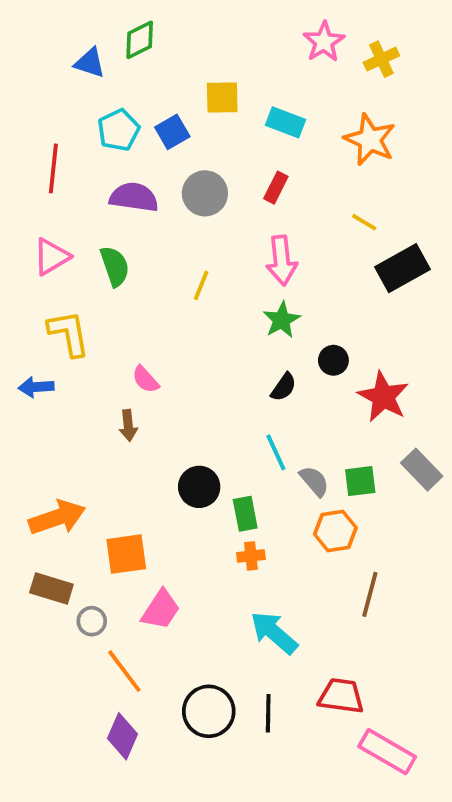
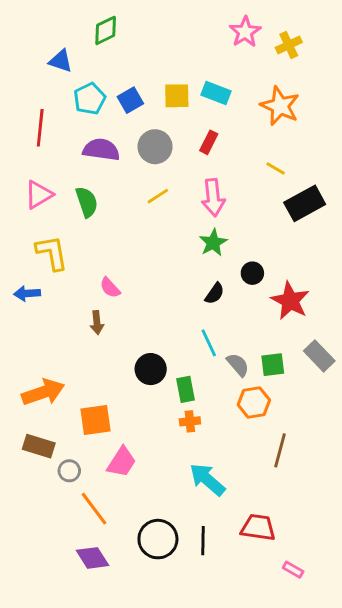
blue triangle: (90, 63) -> (61, 61), moved
yellow square: (222, 97) -> (177, 96), moved
yellow line: (201, 285) -> (158, 196), moved, turned 35
purple diamond: (122, 736) -> (93, 558), turned -56
pink rectangle: (387, 752) -> (293, 570), size x0.5

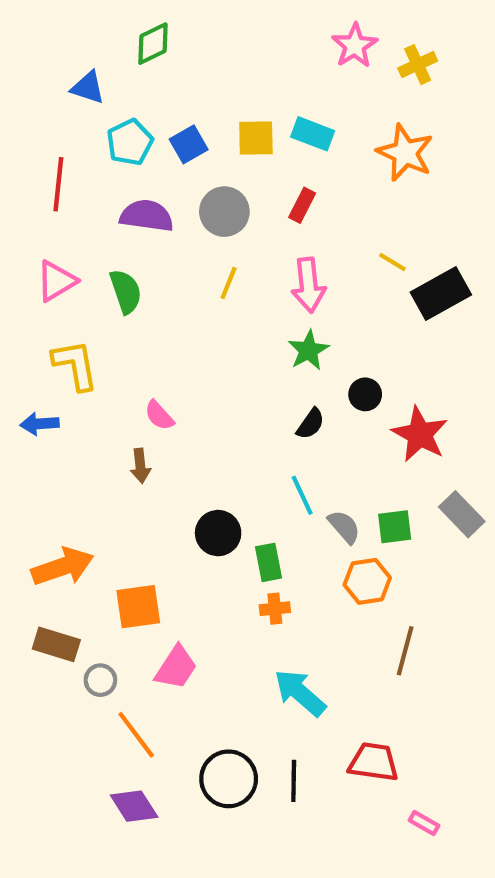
yellow line: (276, 168) -> (392, 262), moved
yellow line: (158, 196) -> (229, 283), turned -35

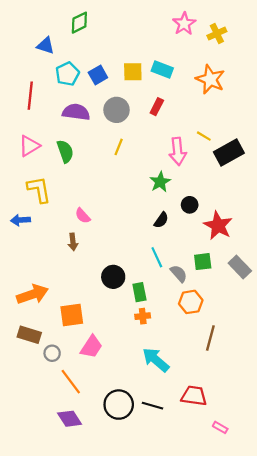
pink arrow: (308, 285) -> (178, 151), moved
green square: (395, 527) -> (203, 262), moved
black line: (294, 781) -> (153, 406), turned -75

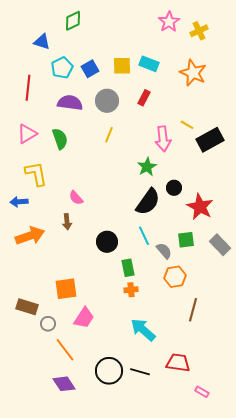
black semicircle: (161, 220) -> (148, 202), size x1.8
black circle: (113, 277) -> (107, 242), moved
orange arrow: (32, 294) -> (30, 236), moved

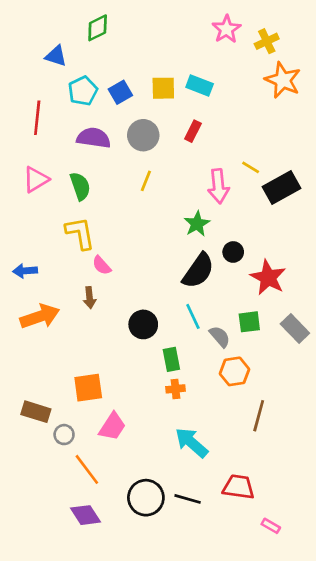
orange star: (193, 73) -> (283, 80), moved
yellow L-shape: (36, 174) -> (80, 233), moved

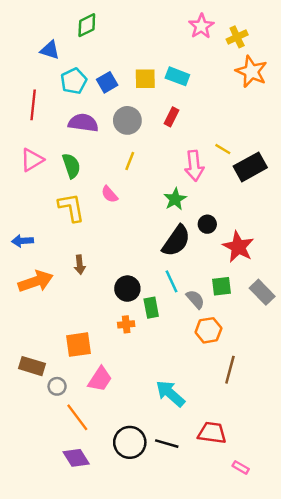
pink semicircle: (102, 265) -> (109, 194), moved
green rectangle: (171, 359) -> (151, 308), moved
orange cross: (175, 389) -> (126, 324), moved

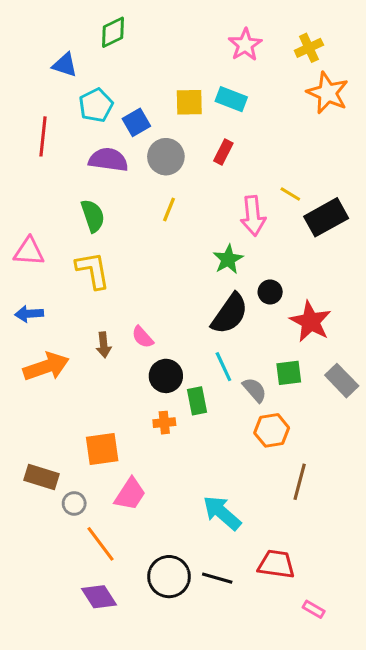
pink star: (201, 26) -> (245, 45), moved
blue square: (107, 82) -> (136, 122), moved
pink triangle: (32, 160) -> (29, 252), moved, turned 35
pink semicircle: (109, 194) -> (143, 337), moved

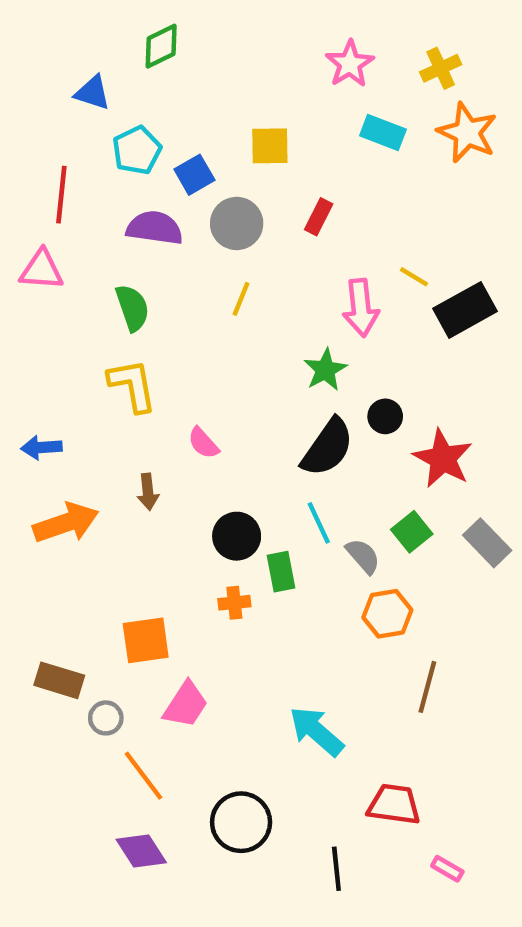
cyan rectangle: (231, 99) -> (383, 133), moved
pink triangle: (29, 252) -> (41, 270), moved
pink semicircle: (143, 337) -> (203, 443), moved
green square: (289, 373) -> (412, 532), turned -32
black line: (217, 578) -> (336, 869), moved, turned 68

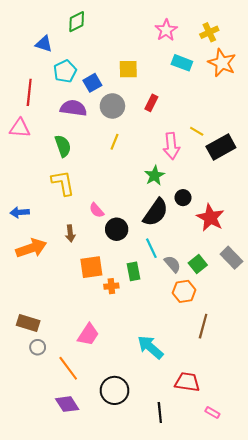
green square: (412, 532) -> (198, 264), moved
black circle: (237, 536) -> (117, 229), moved
orange square: (146, 640) -> (91, 267), moved
gray circle: (106, 718) -> (38, 347), moved

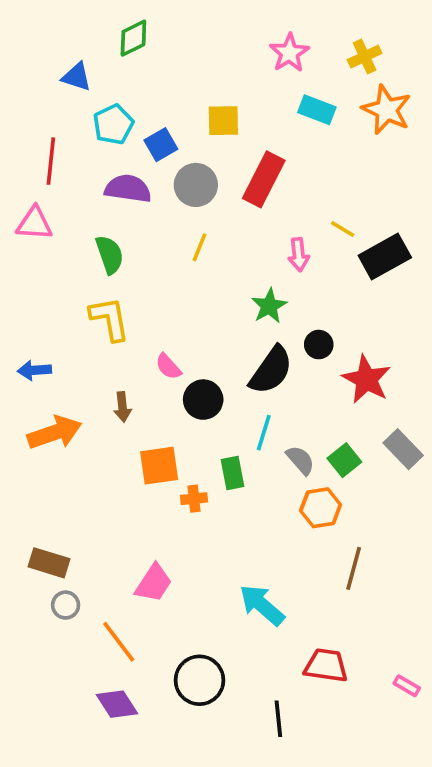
red rectangle: (151, 103) -> (264, 179), size x1.8
pink arrow: (171, 146) -> (299, 255), size x0.7
cyan line: (151, 248) -> (264, 433), turned 42
pink rectangle: (212, 413) -> (407, 686), moved

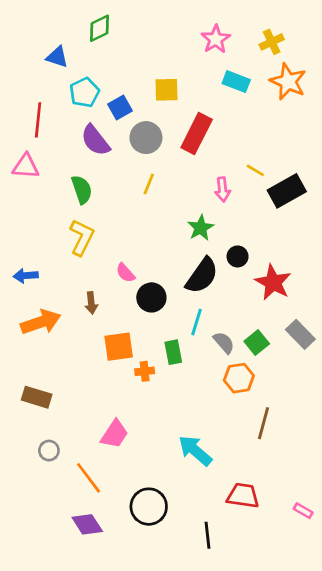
purple semicircle: (128, 189) -> (95, 140), turned -136
yellow L-shape: (110, 319) -> (82, 237), turned 36
brown rectangle: (49, 563) -> (37, 397), moved

